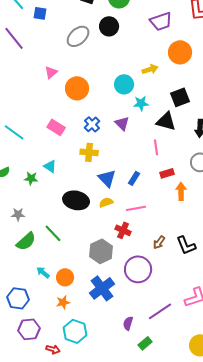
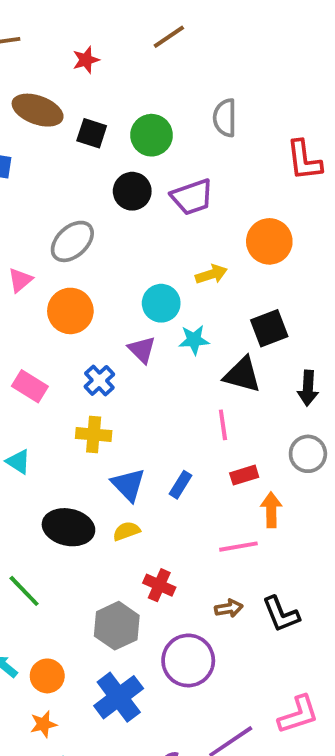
purple trapezoid: (161, 21) -> (192, 197), moved
gray ellipse: (78, 36) -> (72, 241), moved
purple triangle: (122, 123) -> (142, 350), moved
pink line: (136, 208) -> (238, 547), moved
brown arrow: (159, 242) -> (229, 608), turned -136

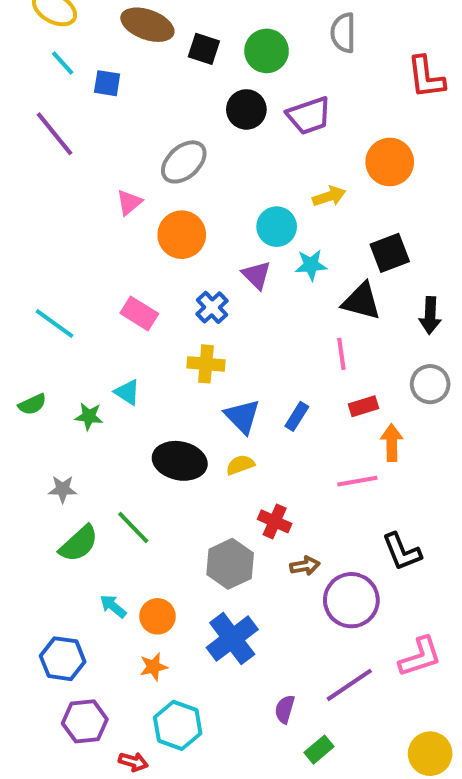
brown arrow: (229, 608) -> (305, 566), moved
purple circle: (188, 660) -> (351, 600), moved

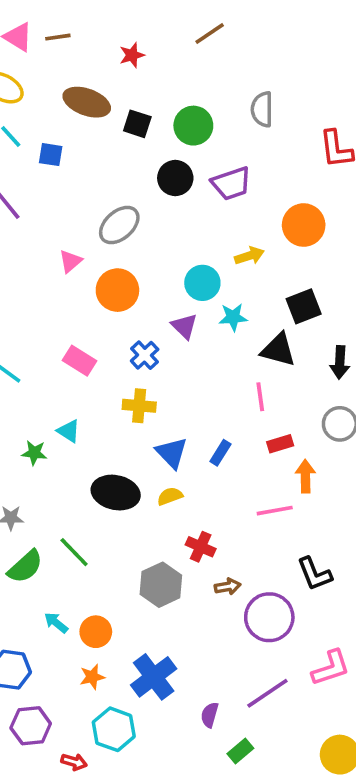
blue cross: (232, 639) -> (154, 677), moved

